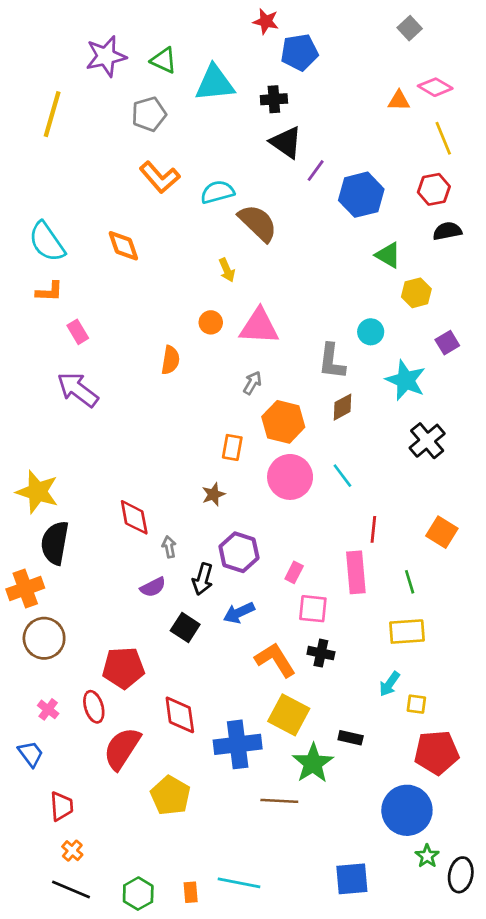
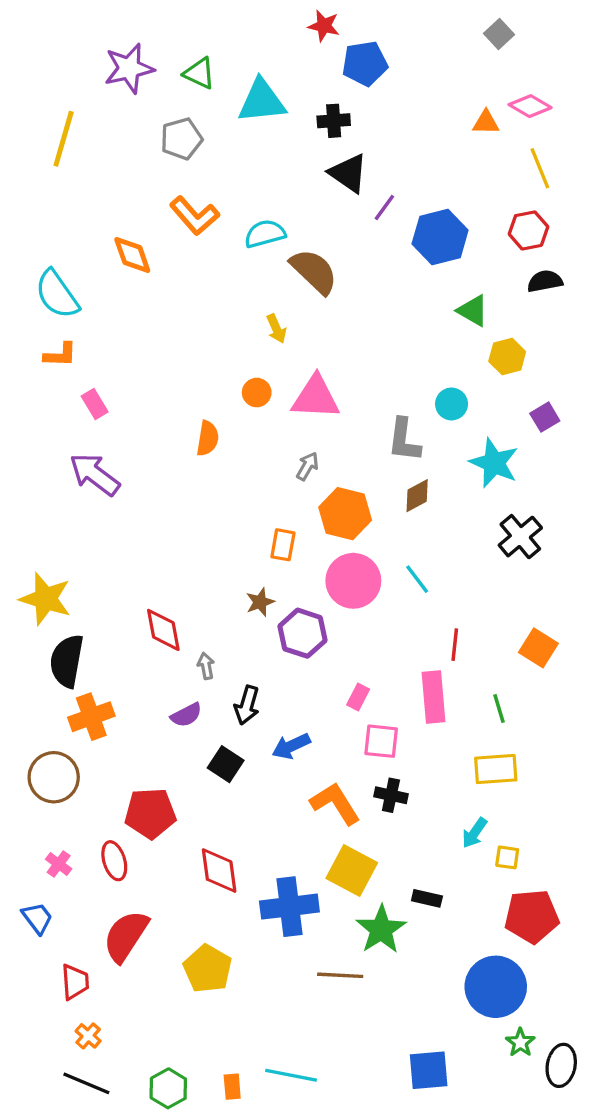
orange diamond: (123, 246) -> (132, 255), moved
purple hexagon: (239, 552) -> (303, 633), moved
orange cross: (25, 589) -> (91, 717), moved
red semicircle: (122, 748) -> (126, 936), moved

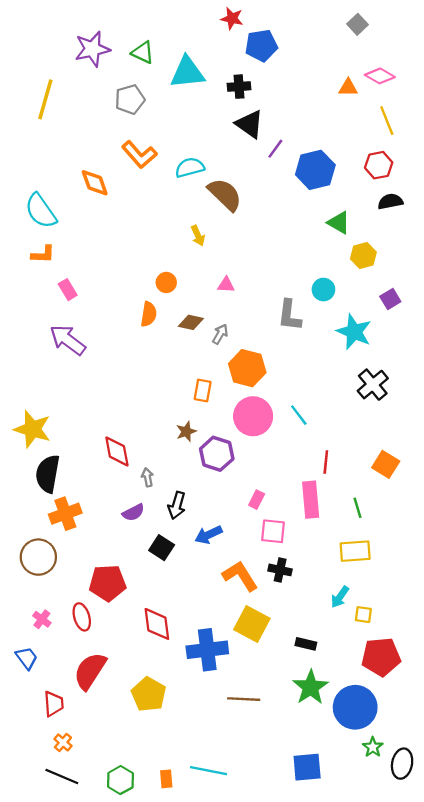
orange circle: (257, 393) -> (166, 282), moved
pink triangle: (316, 397) -> (226, 285), size x0.5
brown diamond: (417, 496) -> (191, 322), moved, turned 40
green star: (381, 929) -> (311, 687), moved

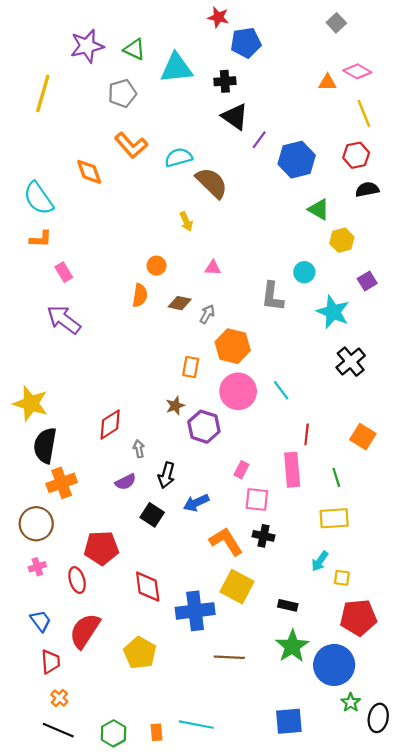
red diamond: (117, 451) -> (110, 424), turned 68
pink cross: (42, 619) -> (37, 567), moved, turned 35
blue trapezoid: (27, 658) -> (41, 621), moved

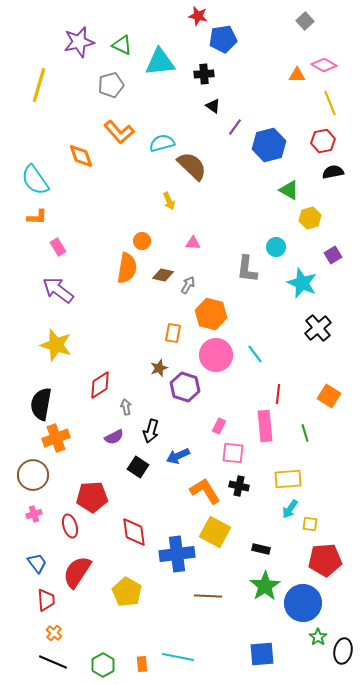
black triangle: (235, 117) -> (213, 106), size x0.6
orange semicircle: (140, 295) -> (127, 268), size x1.4
yellow star: (31, 403) -> (56, 345), moved
yellow rectangle: (334, 518) -> (288, 479), moved

